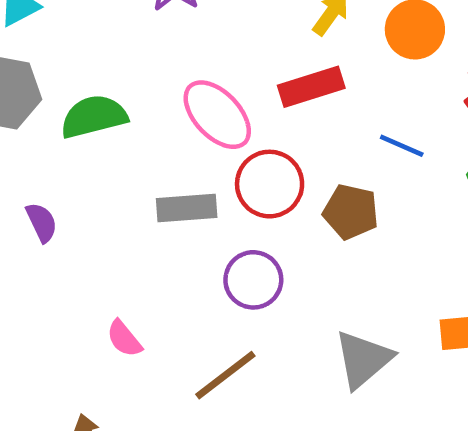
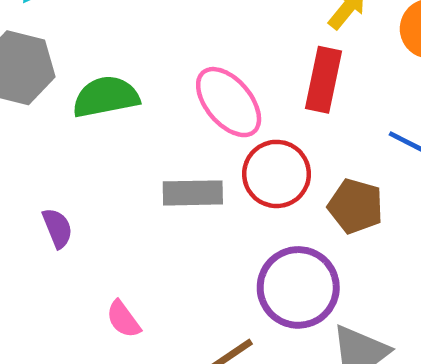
red rectangle: (311, 87) -> (324, 80), turned -64
purple semicircle: (42, 222) -> (57, 228), moved
purple circle: (253, 280) -> (298, 287), moved, size x1.4

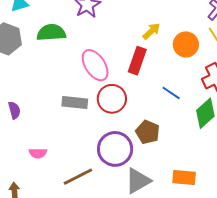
green semicircle: (106, 97) -> (51, 33), moved
brown pentagon: (356, 206) -> (148, 132), moved
pink semicircle: (123, 319) -> (38, 153), turned -60

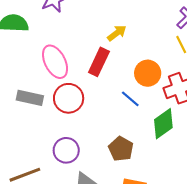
orange circle: (186, 44) -> (148, 73), moved
brown pentagon: (148, 132) -> (121, 149), moved
purple circle: (115, 149) -> (66, 150), size x0.7

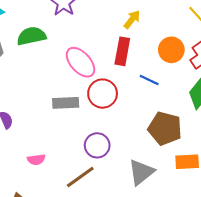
blue line: (130, 99) -> (149, 80), moved
brown pentagon: (121, 149) -> (165, 128), size x1.4
purple circle: (66, 150) -> (97, 145), moved

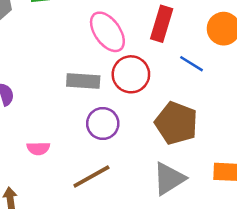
brown pentagon: (165, 128) -> (176, 123), moved
purple circle: (97, 145) -> (103, 124), moved

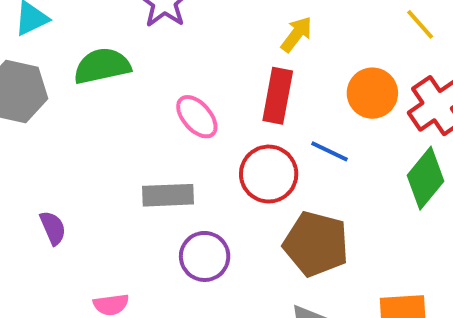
pink ellipse: (107, 32) -> (197, 117), size x0.7
red circle: (131, 74) -> (269, 174), moved

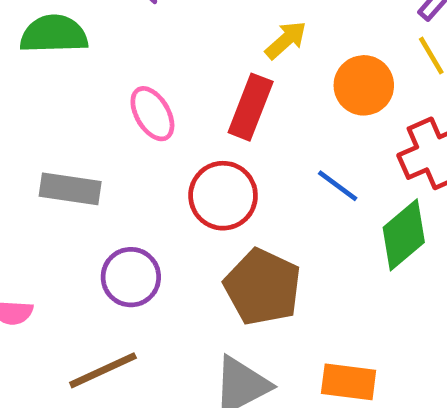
orange circle: (372, 93) -> (364, 85), moved
blue line: (329, 151) -> (338, 186), moved
gray rectangle: (168, 195) -> (70, 189), moved

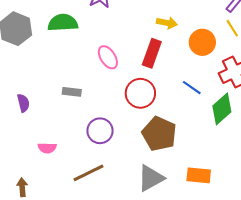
yellow arrow: (286, 40) -> (167, 23), turned 54
gray rectangle: (70, 189) -> (72, 92), size x0.7

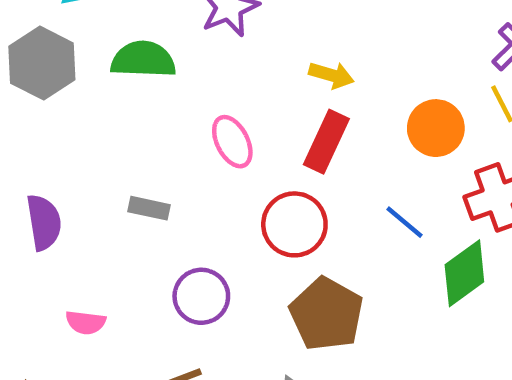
yellow arrow: (167, 23) -> (331, 75), moved
purple semicircle: (23, 103) -> (44, 222), size x1.4

